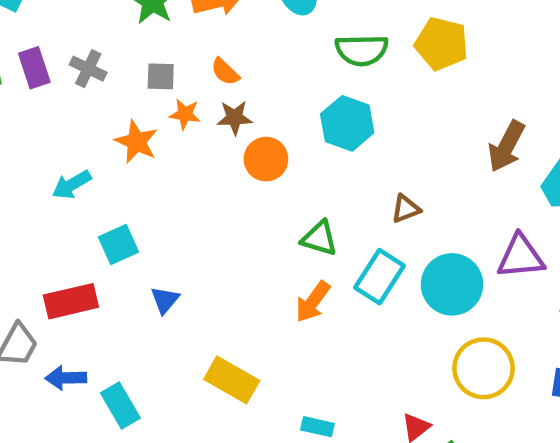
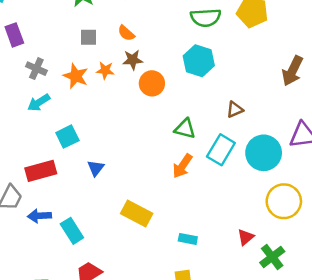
gray cross: (88, 69) -> (36, 69), moved
orange star: (185, 114) -> (105, 70), moved

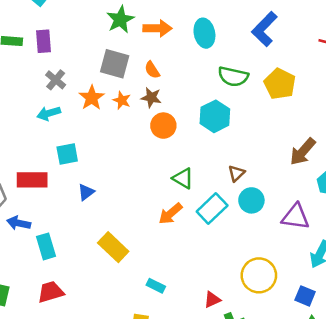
gray square: (89, 37) -> (115, 64), size x1.6
brown triangle: (235, 110) -> (236, 173), turned -36
cyan circle: (264, 153) -> (251, 200), moved, size x0.7

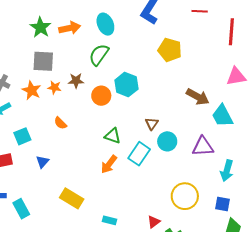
orange semicircle: (152, 70) -> (60, 123), moved
green semicircle: (233, 76) -> (99, 55), moved, turned 125
orange circle: (163, 126) -> (101, 96), moved
brown arrow: (303, 152) -> (198, 97), turned -90

